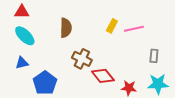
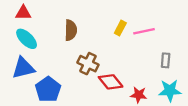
blue triangle: (22, 63) -> (23, 68), size x1.6

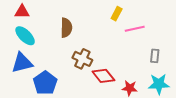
yellow rectangle: (120, 28) -> (117, 14), moved

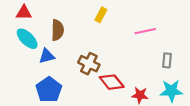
yellow rectangle: (117, 14) -> (101, 15), moved
brown semicircle: (66, 28) -> (57, 30), moved
blue triangle: (22, 63) -> (47, 56), moved, size x0.7

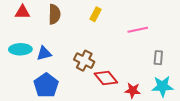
brown semicircle: (57, 30) -> (54, 14), moved
cyan ellipse: (27, 39) -> (20, 49), moved, turned -45

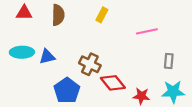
blue pentagon: (46, 85) -> (67, 91), moved

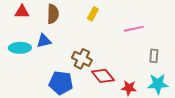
blue triangle: (47, 57) -> (44, 41), moved
blue pentagon: (67, 91) -> (61, 83), turned -30

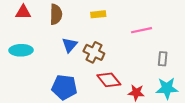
yellow rectangle: (93, 14) -> (98, 14), turned 56
blue triangle: (44, 41) -> (70, 45), moved, turned -35
brown cross: (82, 59) -> (94, 52), moved

